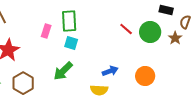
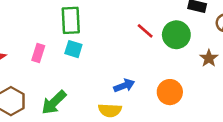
pink rectangle: (46, 31) -> (38, 53), moved
brown star: (175, 38) -> (209, 58), moved
green arrow: (63, 71) -> (54, 102), moved

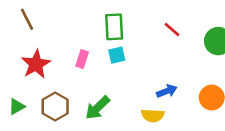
red line: (145, 31) -> (172, 30), moved
cyan square: (73, 49) -> (117, 55), turned -30

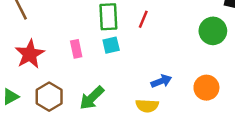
red line: (172, 30) -> (143, 19), moved, turned 72
pink rectangle: (82, 59) -> (76, 49), turned -30

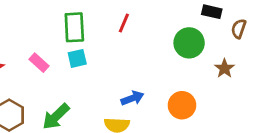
red line: (143, 19) -> (124, 23), moved
pink rectangle: (76, 49) -> (39, 63), turned -36

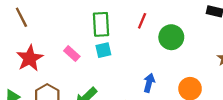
green circle: (189, 43) -> (171, 37), moved
blue arrow: (132, 98) -> (149, 83), turned -54

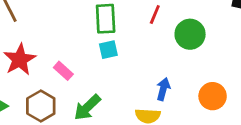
pink rectangle: (72, 54) -> (63, 71), moved

